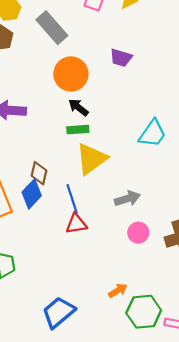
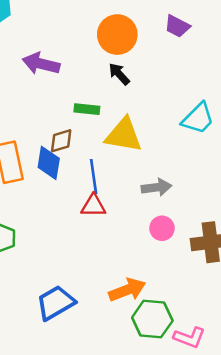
green rectangle: (78, 130) -> (87, 109), moved
yellow triangle: (91, 159) -> (124, 135), turned 36
brown diamond: (39, 173) -> (61, 141), turned 50
blue diamond: (32, 194) -> (49, 163), turned -44
orange arrow: (118, 291) -> (127, 290), size x1.6

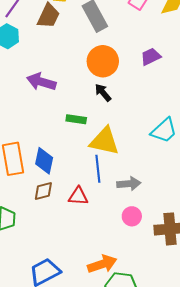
purple trapezoid: (177, 26) -> (151, 57), turned 125
brown diamond: (61, 141) -> (43, 191), moved
blue line: (94, 177) -> (98, 169), moved

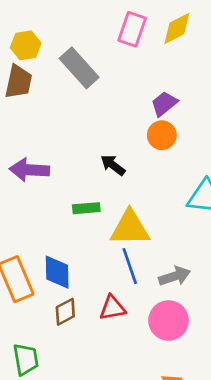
orange circle: (103, 61) -> (162, 135), moved, size x0.7
pink circle: (132, 216) -> (168, 320), moved, size x1.5

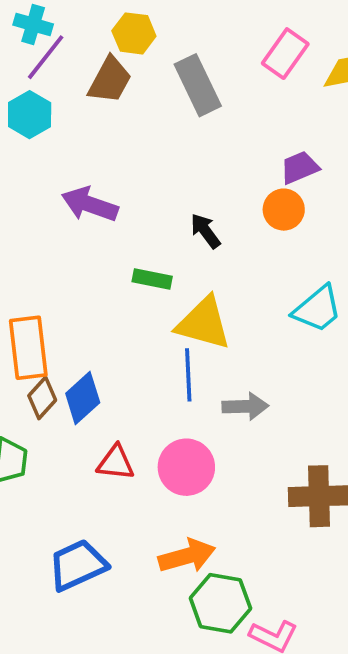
blue diamond: (57, 272) -> (83, 398), moved, turned 33
red triangle: (112, 308) -> (116, 463), moved
brown diamond: (65, 312) -> (42, 398), moved, turned -36
pink circle: (168, 320) -> (186, 467), moved

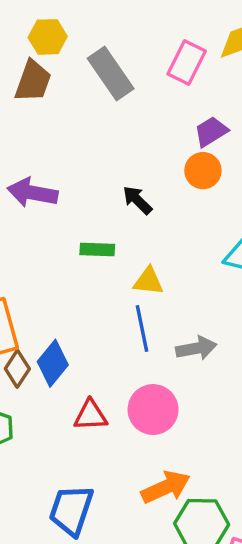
pink rectangle: (285, 54) -> (187, 63), moved
yellow triangle: (204, 323) -> (148, 281), size x0.6
blue trapezoid: (78, 565) -> (71, 510), turned -38

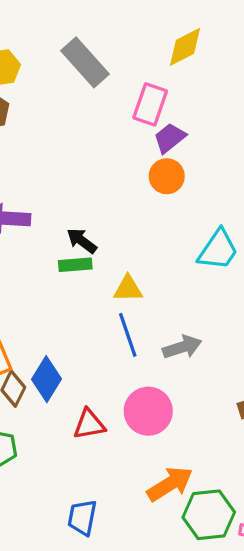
pink rectangle: (187, 63) -> (150, 104), moved
gray rectangle: (111, 73) -> (85, 62), moved
black arrow: (137, 200) -> (82, 241), moved
blue trapezoid: (71, 510) -> (82, 518), size x0.7

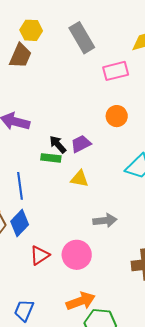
pink rectangle: (150, 104) -> (116, 71), turned 45
purple trapezoid: (170, 138) -> (81, 144), moved
blue line: (128, 335) -> (20, 186), moved
red triangle: (89, 424) -> (40, 255), turned -35

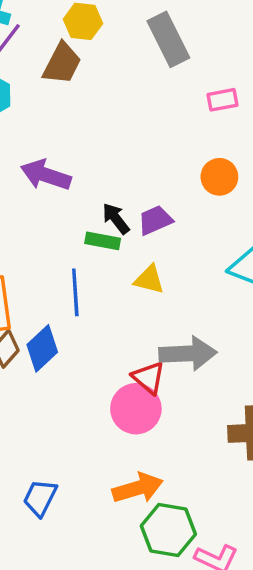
pink rectangle: (116, 71) -> (223, 100), size x0.7
blue line: (20, 186) -> (75, 292), moved
gray arrow: (105, 221) -> (188, 353), size x1.4
red triangle: (40, 255) -> (149, 378), moved, turned -50

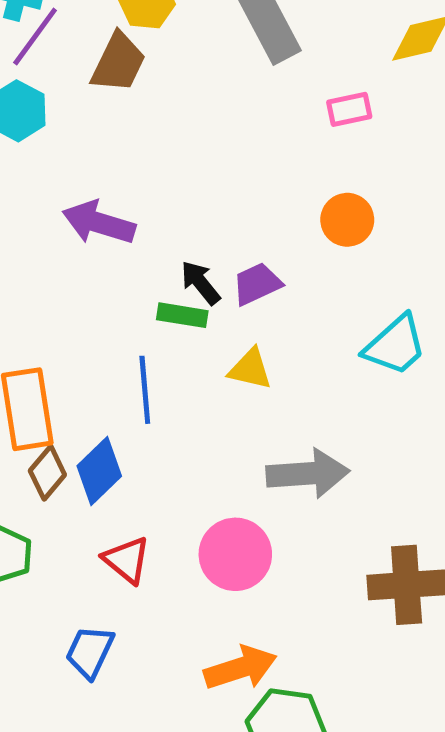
red triangle: (149, 378) -> (127, 560), moved
blue trapezoid: (40, 498) -> (90, 652), moved

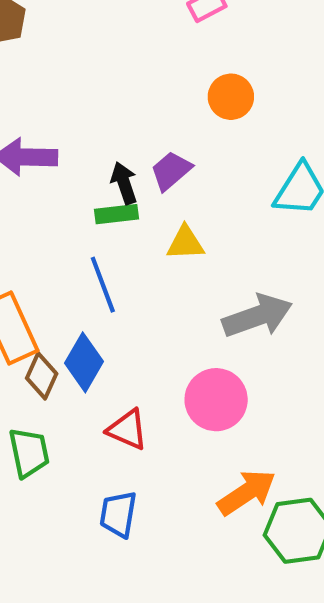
black arrow: (200, 283) -> (124, 183), turned 36

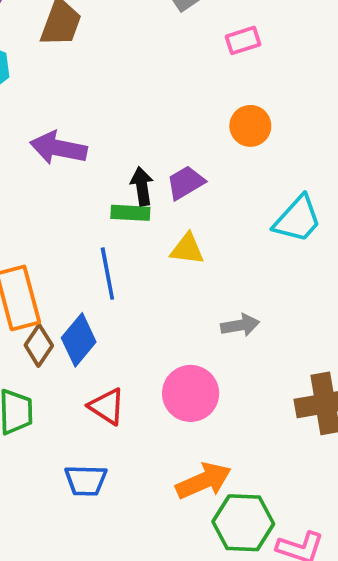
gray arrow: (257, 316) -> (240, 325), size x0.6
blue trapezoid: (118, 514) -> (86, 480), turned -108

